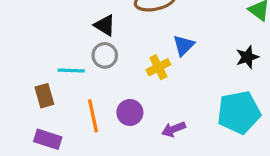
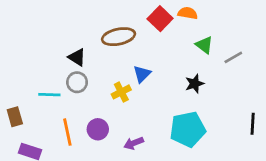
brown rectangle: (44, 96) -> (15, 117), moved

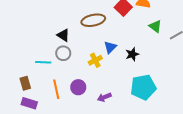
black star: (195, 84) -> (132, 54), moved
brown rectangle: (15, 117) -> (25, 83), moved

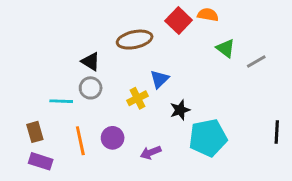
black star: (132, 54) -> (180, 110), moved

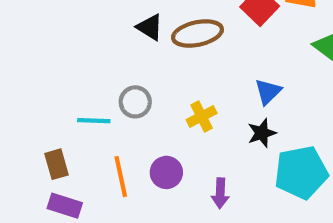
black triangle: (91, 62) -> (150, 27), moved
blue triangle: (159, 79) -> (268, 92), moved
purple arrow: (151, 152) -> (220, 193), turned -66

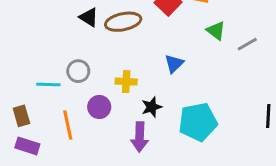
yellow cross: (202, 116) -> (126, 82), turned 30
black star: (262, 133) -> (152, 107), moved
purple circle: (166, 172) -> (99, 107), moved
purple arrow: (220, 193) -> (140, 137), size x1.4

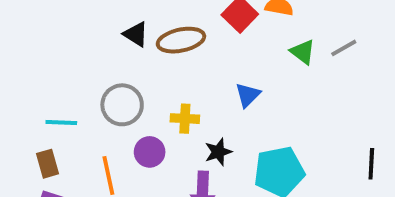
gray line: (247, 44) -> (344, 48), moved
gray circle: (78, 71) -> (122, 105), size x1.4
cyan line: (48, 85) -> (61, 123), moved

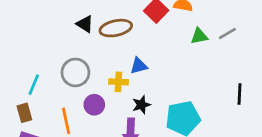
green triangle: (303, 52) -> (199, 36), turned -48
blue triangle: (248, 95) -> (139, 66), moved, turned 30
cyan line: (61, 123) -> (34, 85), turned -70
black line: (371, 164) -> (239, 94), moved

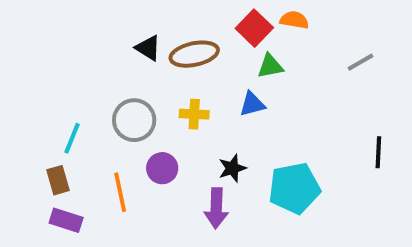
green triangle: (199, 36) -> (270, 66), moved
blue triangle: (139, 66) -> (252, 104), moved
yellow cross: (118, 82) -> (194, 114), moved

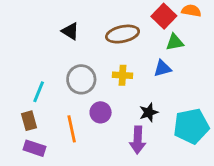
black triangle: (148, 48) -> (70, 31), moved

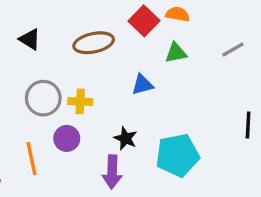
green triangle: (175, 42) -> (176, 53), moved
yellow cross: (123, 75) -> (80, 101), moved
black star: (149, 112) -> (126, 138), turned -30

